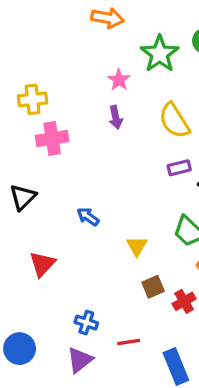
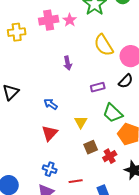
purple arrow: (116, 117) -> (68, 63), moved
pink cross: (52, 138) -> (49, 20), moved
purple rectangle: (179, 168) -> (98, 87), moved
red triangle: (42, 264) -> (50, 133), moved

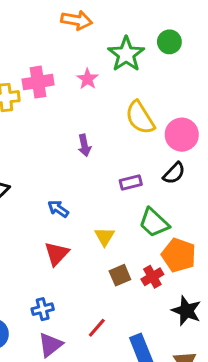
pink cross: (49, 20) -> (38, 82), moved
red cross: (110, 156) -> (152, 277), moved
blue cross: (50, 169) -> (43, 309), moved, turned -32
red line: (76, 181) -> (97, 328), turned -40

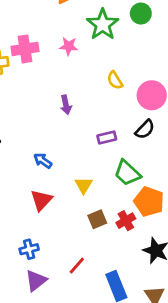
pink star: (87, 79) -> (69, 46), turned -30
yellow semicircle: (140, 118) -> (115, 80), size x0.6

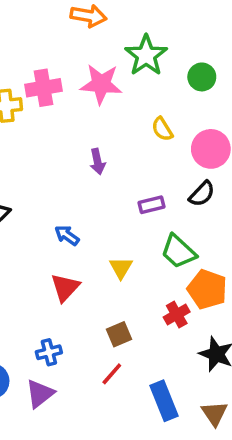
green circle: (141, 14) -> (202, 77), moved
pink star: (69, 46) -> (101, 84), size x1.6
brown square: (97, 219) -> (119, 334), moved
purple triangle: (36, 281) -> (40, 394), moved

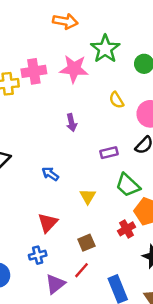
red triangle: (65, 287) -> (48, 223), moved
purple triangle: (40, 394) -> (55, 284), moved

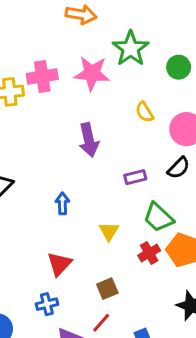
purple arrow: (71, 123) -> (89, 140), size x1.5
blue arrow: (50, 174) -> (62, 203), turned 54
red cross: (127, 229) -> (149, 253), moved

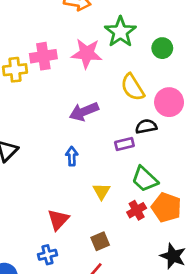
yellow semicircle: (145, 112) -> (133, 87), size x1.5
purple arrow: (89, 140) -> (84, 112), turned 80
black semicircle: (179, 168) -> (146, 126), moved, turned -145
blue arrow: (62, 203) -> (72, 156), moved

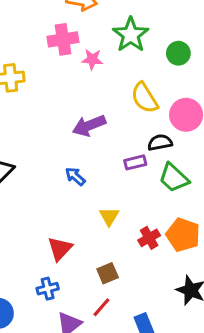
pink star: (87, 53) -> (92, 59), size x0.6
pink cross: (43, 56) -> (63, 39), moved
blue arrow: (72, 156) -> (75, 176), turned -48
green trapezoid: (145, 179) -> (174, 178), moved

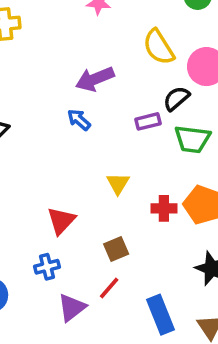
black semicircle: (160, 142) -> (176, 98), turned -30
blue arrow: (75, 176) -> (79, 120), moved
green trapezoid: (174, 178) -> (192, 139), turned -36
red cross: (149, 238) -> (164, 208), turned 30

